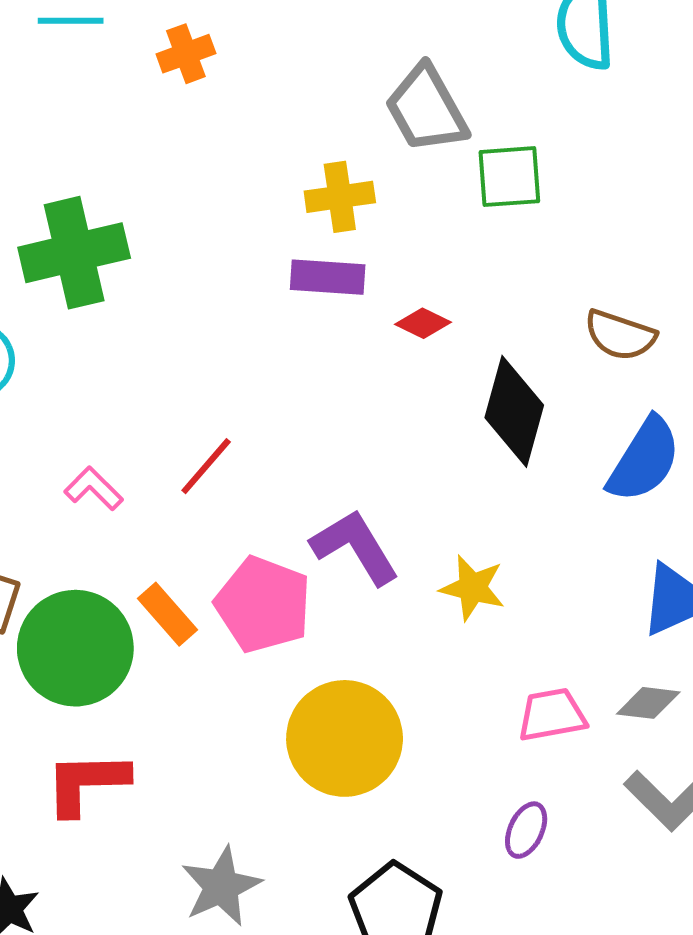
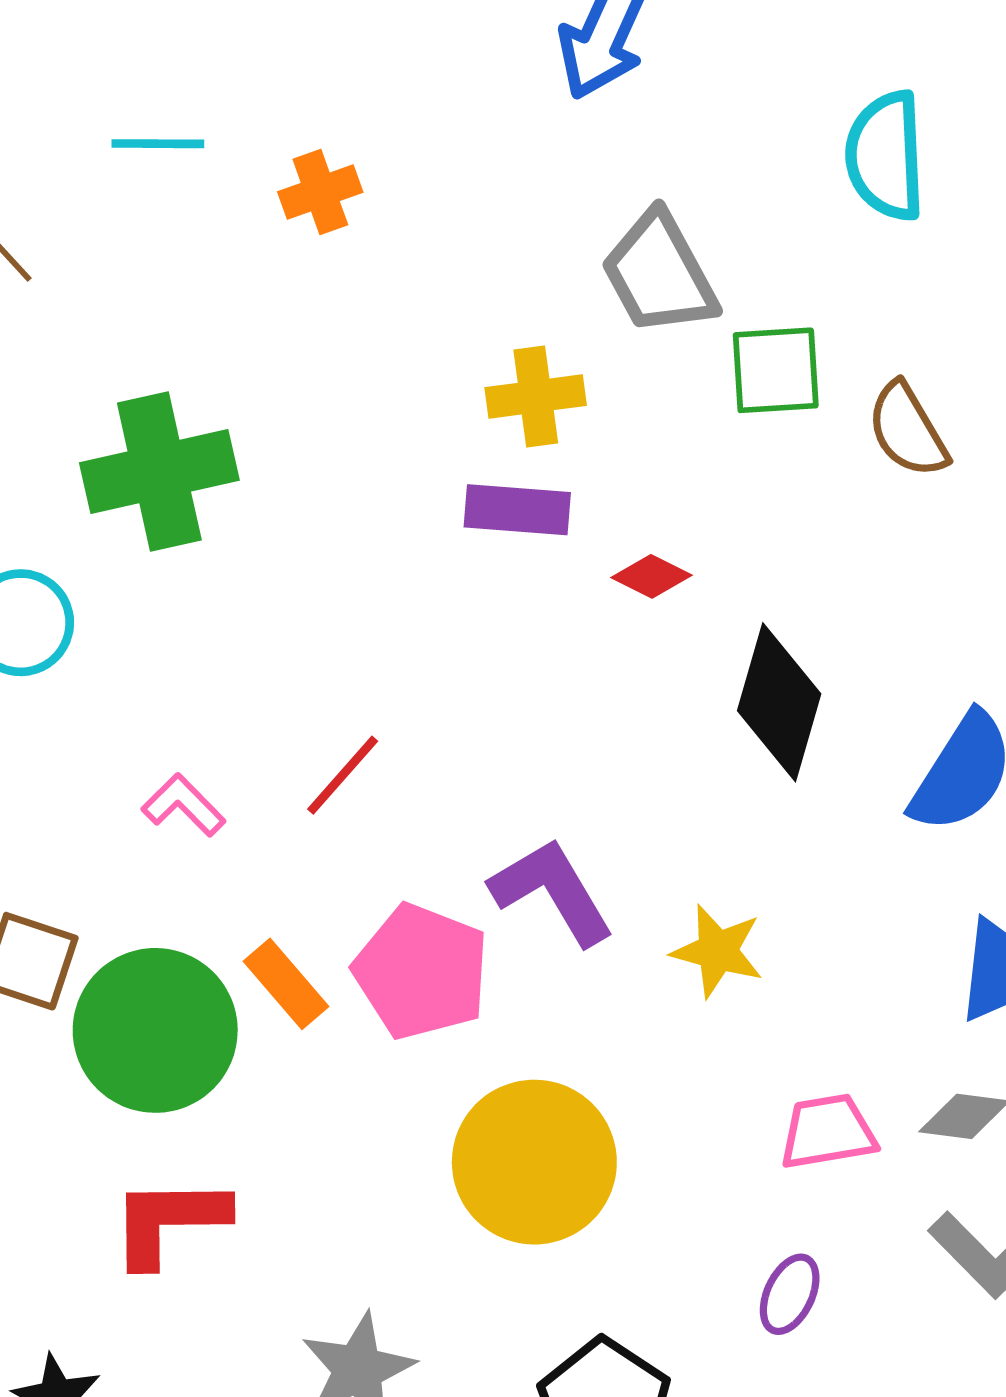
brown semicircle: (620, 335) -> (908, 430), moved, turned 40

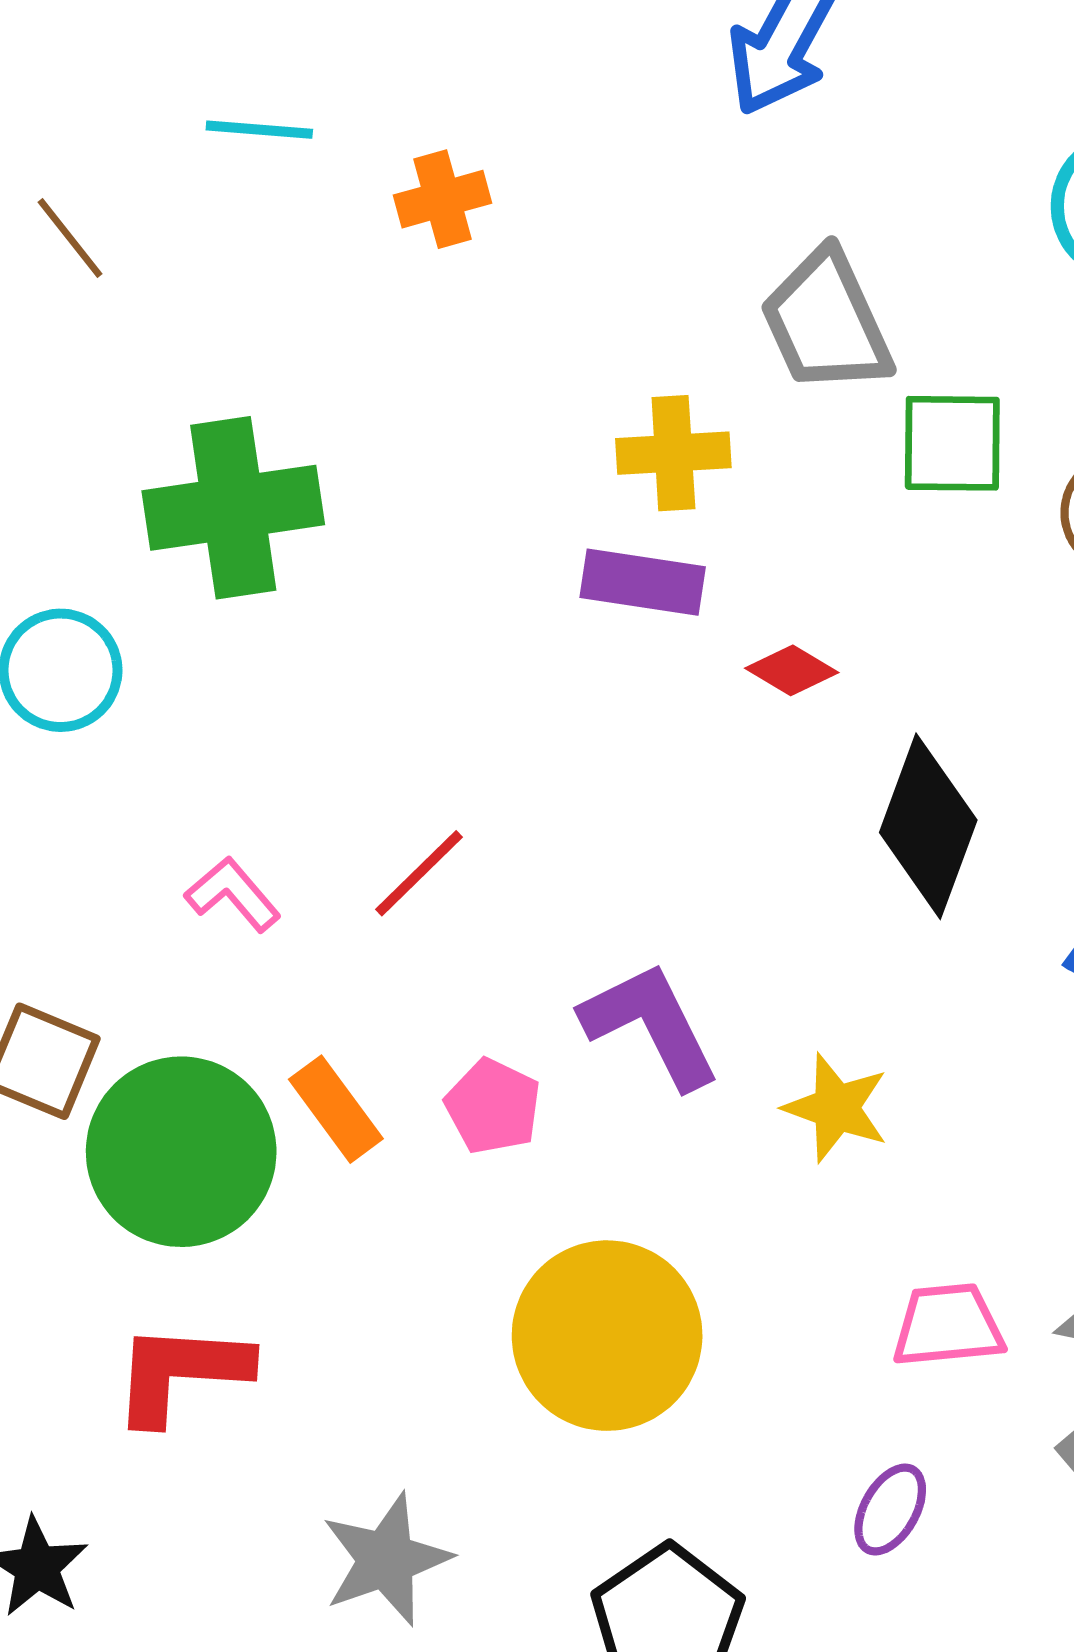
pink pentagon: (421, 972) -> (493, 1106), size x0.6

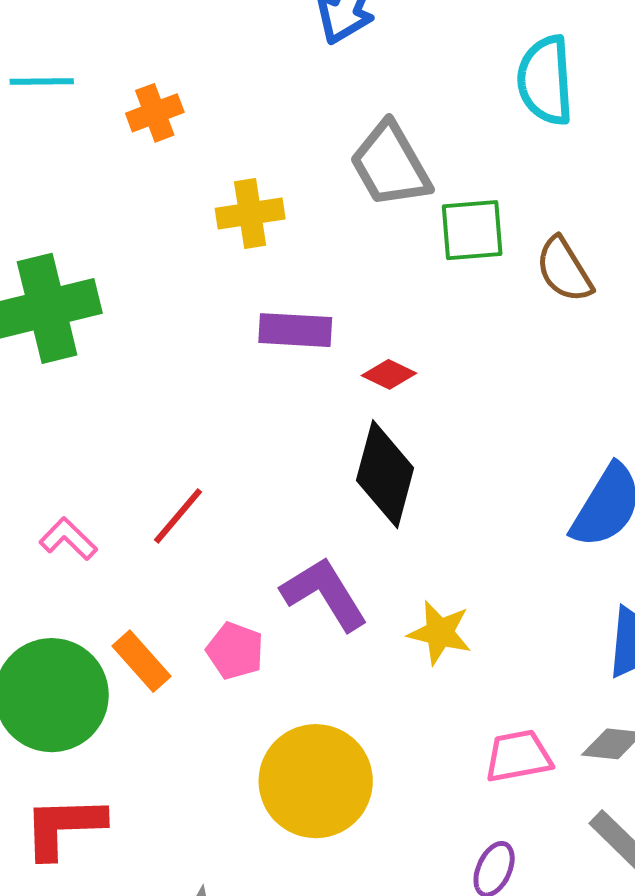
yellow cross: (673, 453) -> (250, 214), moved
black diamond: (928, 826) -> (385, 474), moved

